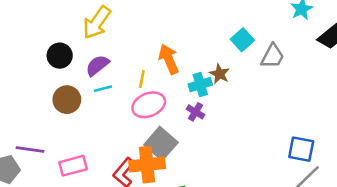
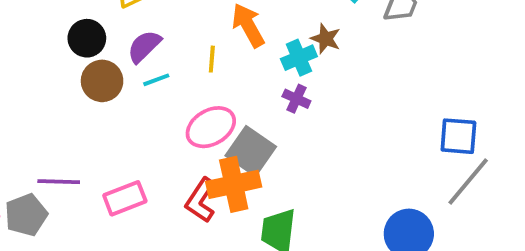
brown circle: (67, 100) -> (102, 81), moved
pink ellipse: (149, 105) -> (211, 127), moved

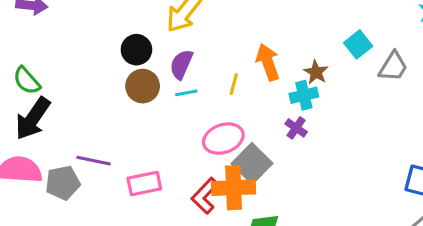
brown star: (326, 39) -> (316, 72), moved
purple semicircle: (144, 46) -> (181, 64), turned -32

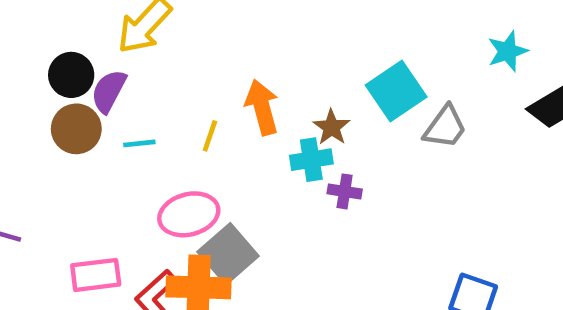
cyan square: (358, 44) -> (396, 91), size x1.4
purple semicircle: (181, 64) -> (109, 91), moved
purple cross: (296, 128) -> (345, 191), moved, turned -30
pink rectangle: (144, 184) -> (96, 275), moved

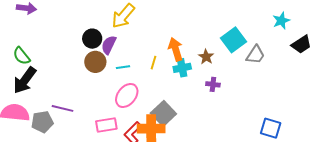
cyan cross: (311, 160) -> (182, 68), moved
pink ellipse: (189, 214) -> (127, 96), moved, turned -35

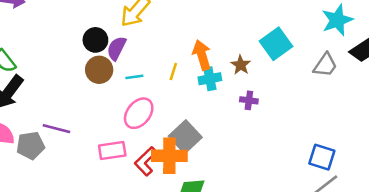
cyan star: (281, 21) -> (337, 20), size x1.4
gray trapezoid: (255, 55) -> (325, 65), moved

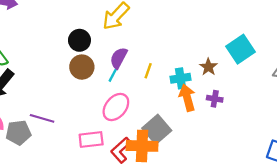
purple semicircle: (116, 48) -> (119, 58), moved
orange arrow: (202, 55) -> (187, 98), moved
cyan line: (134, 77) -> (113, 74), turned -56

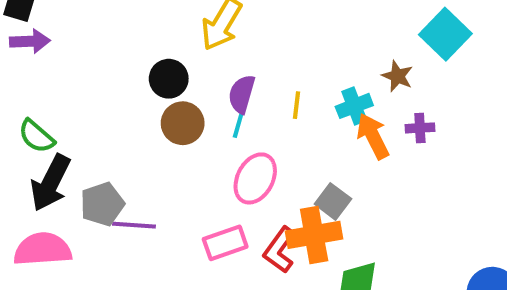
gray square: (157, 129) -> (333, 201), size x0.7
gray pentagon: (18, 133) -> (102, 204), moved

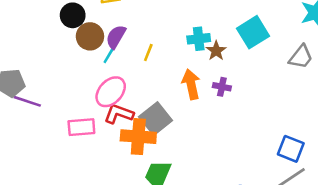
cyan cross: (354, 106) -> (199, 39), moved
brown circle: (183, 123) -> (90, 36), moved
gray square: (333, 201) -> (156, 119), size x1.4
red L-shape: (280, 250) -> (119, 114), moved, turned 60

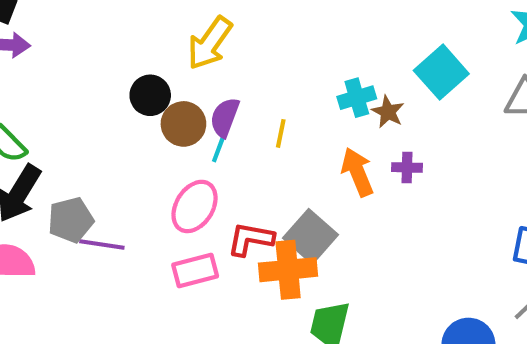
pink ellipse: (111, 92) -> (195, 206), moved

